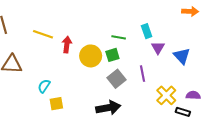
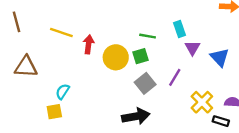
purple line: (142, 74) -> (175, 77), turned 42
yellow square: (56, 104) -> (54, 112), moved

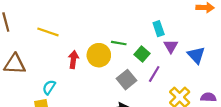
green line: (148, 36) -> (119, 43), moved
red arrow: (89, 44) -> (73, 60), moved
green square: (141, 56) -> (142, 54), moved, turned -32

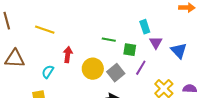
green square: (142, 54) -> (130, 50), turned -32
yellow circle: (99, 55) -> (93, 69), moved
cyan semicircle: (49, 87) -> (48, 72), moved

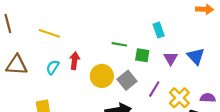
purple triangle: (156, 43) -> (171, 58), moved
purple line: (141, 68) -> (154, 89), moved
cyan semicircle: (48, 72) -> (53, 67), moved

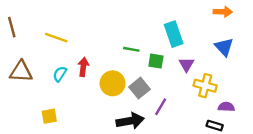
cyan rectangle: (159, 30) -> (174, 34), size x1.5
blue triangle: (196, 56) -> (224, 47), moved
purple line: (154, 89) -> (161, 107), moved
yellow cross: (179, 98) -> (205, 86), moved, turned -30

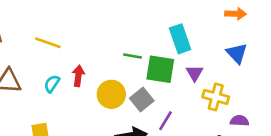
green square: (156, 61) -> (160, 69), size x1.6

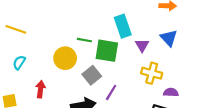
purple triangle: (195, 73) -> (142, 45), moved
red arrow: (78, 76) -> (40, 89), moved
yellow circle: (111, 94) -> (65, 58), moved

